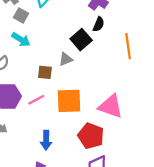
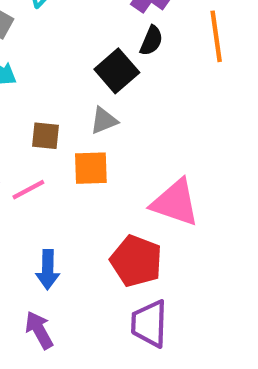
orange line: (128, 46) -> (216, 36), moved
gray triangle: (66, 59) -> (104, 121), moved
orange square: (69, 101) -> (91, 168), moved, size x0.7

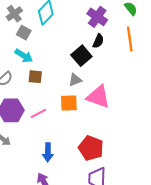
brown square: (46, 136) -> (35, 77), moved
pink triangle: (175, 203) -> (98, 97), moved

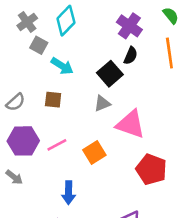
cyan arrow: (24, 56) -> (62, 66), moved
orange square: (69, 103) -> (94, 153), moved, turned -30
red pentagon: (91, 148) -> (151, 169), moved

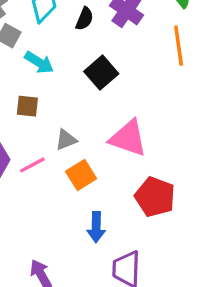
black semicircle: (131, 56) -> (84, 19), moved
gray triangle: (102, 103) -> (66, 140), moved
blue arrow: (69, 193) -> (96, 227), moved

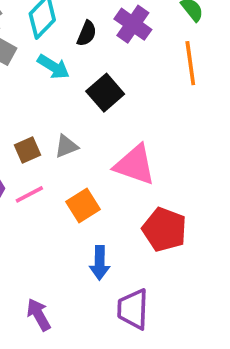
cyan arrow: (39, 62) -> (53, 67), moved
brown square: (27, 106) -> (27, 150), moved, turned -30
gray triangle: (66, 140) -> (66, 146), moved

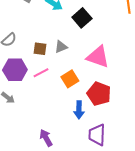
brown square: (27, 150) -> (40, 49), turned 32
red pentagon: (164, 230) -> (99, 94), moved

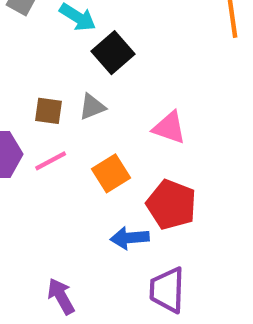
black square: (82, 18) -> (113, 53), moved
pink triangle: (98, 57) -> (169, 128), size x0.7
blue arrow: (79, 110) -> (130, 238), turned 84

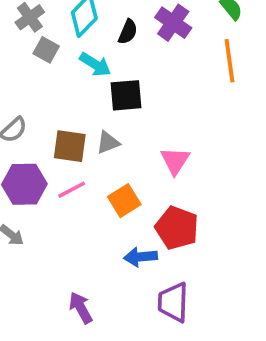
black square: (113, 53) -> (126, 95), turned 36
brown square: (49, 111) -> (70, 146), size x1.4
pink triangle: (169, 128) -> (175, 161), turned 44

